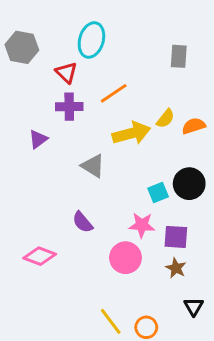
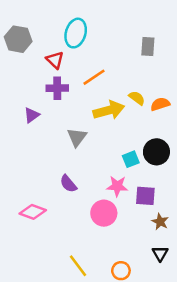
yellow semicircle: (165, 118) -> (137, 98), turned -91
gray triangle: (93, 166) -> (77, 137), turned 35
brown star: (176, 268) -> (160, 222), moved
yellow line: (111, 321) -> (78, 266), moved

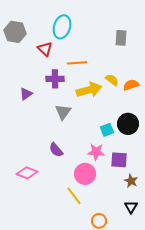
orange line: (94, 77) -> (77, 63), turned 30
purple cross: (57, 88) -> (55, 79), moved
yellow line: (78, 266) -> (74, 196), moved

